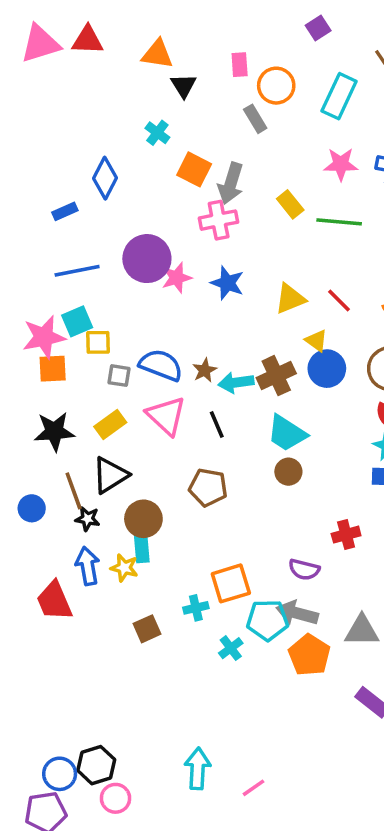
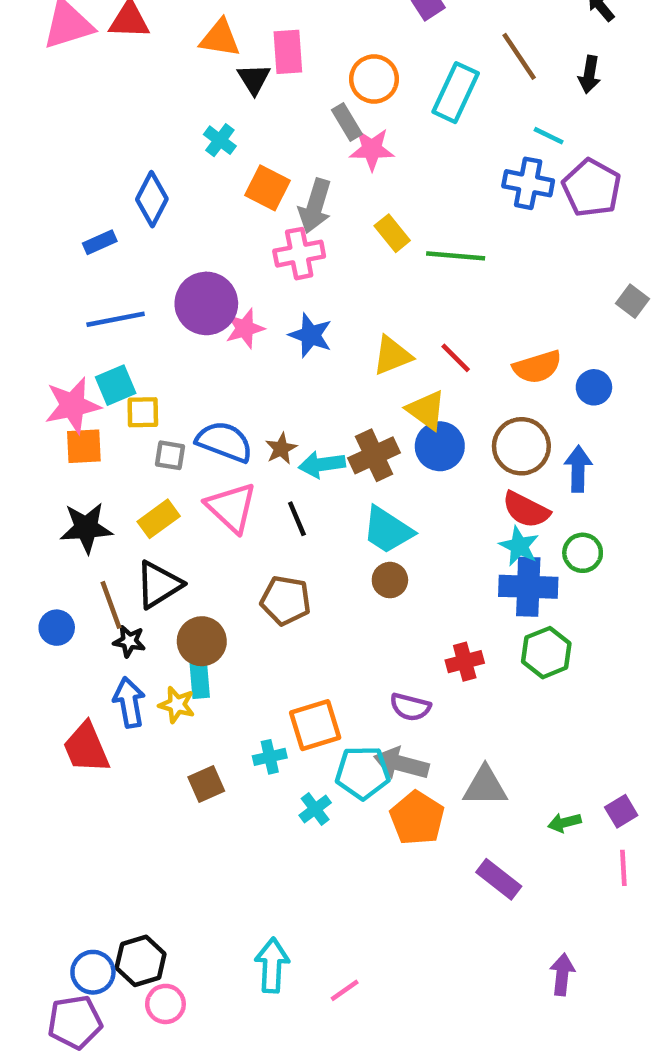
pink rectangle: (240, 65) -> (288, 52), moved, size x1.4
pink star: (341, 164) -> (372, 149), moved
yellow triangle: (316, 341) -> (426, 410), size x1.4

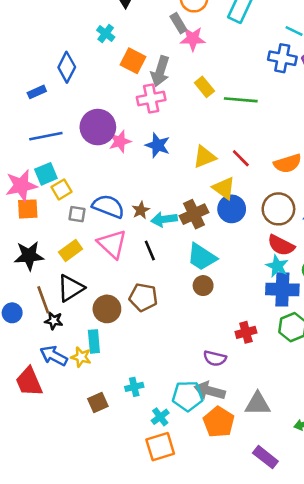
yellow square: (143, 412) -> (61, 189), turned -30
brown circle: (202, 641) -> (107, 309), moved
blue arrow: (129, 702) -> (54, 356), turned -52
orange square: (315, 725) -> (160, 447), moved

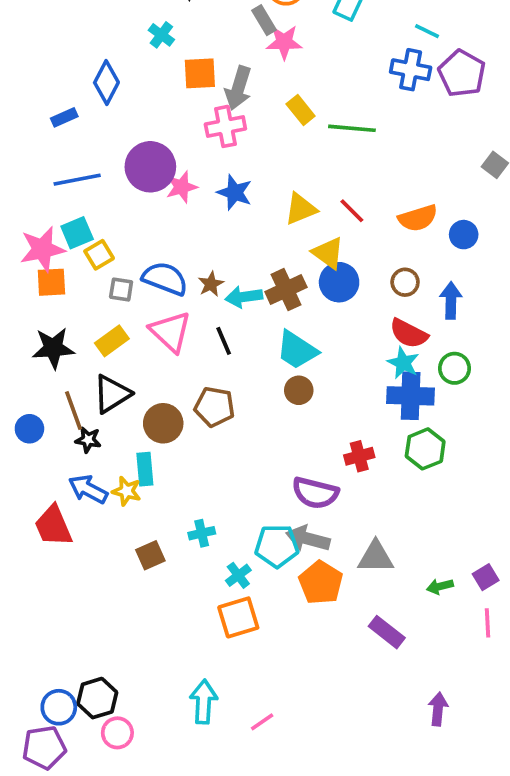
orange square: (133, 61) -> (200, 73), turned -30
brown circle: (278, 209) -> (405, 282), size x0.6
purple semicircle: (215, 358) -> (315, 493), size x1.4

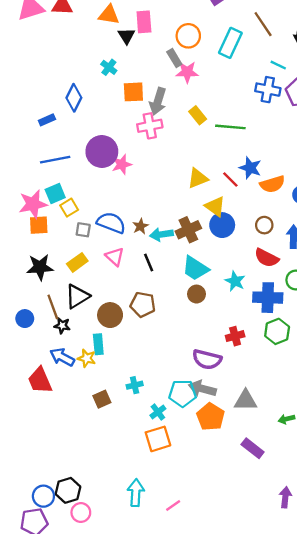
blue star: (235, 192) -> (250, 168), moved
pink triangle: (171, 332) -> (115, 257), size x0.7
cyan star: (403, 363) -> (235, 281), moved

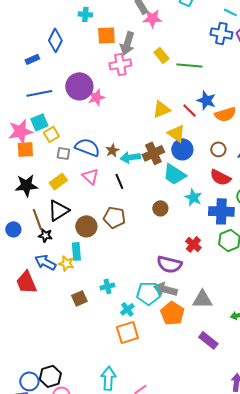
cyan cross: (109, 67) -> (85, 14), turned -32
cyan trapezoid: (195, 268) -> (174, 174), moved
red cross: (235, 336) -> (193, 244), turned -35

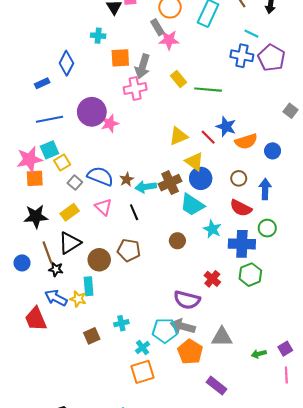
gray square: (63, 153) -> (75, 183), turned 32
purple rectangle: (208, 340) -> (217, 386), moved

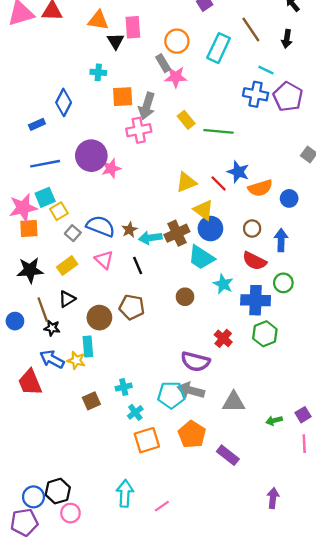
black triangle: (70, 243) -> (67, 299), size x0.7
cyan cross: (143, 347) -> (135, 412), moved
orange pentagon: (190, 352) -> (192, 434), moved

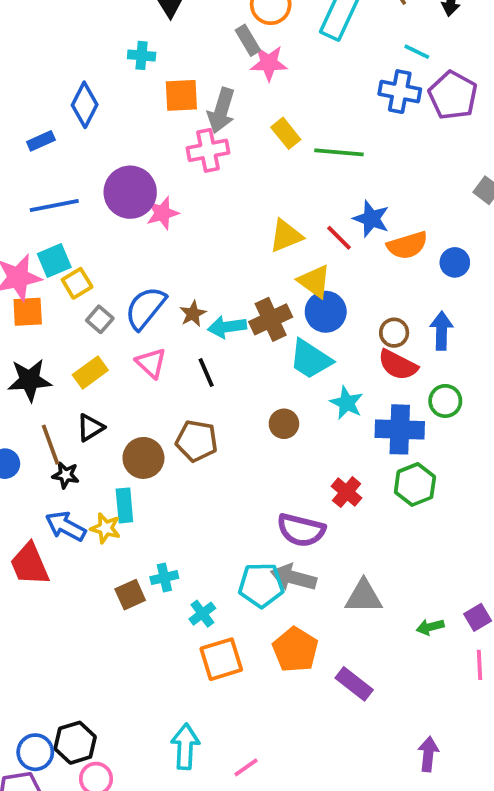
blue semicircle: (101, 226) -> (145, 308), turned -72
brown circle: (252, 229) -> (394, 333), moved
cyan cross: (124, 387) -> (164, 578), moved

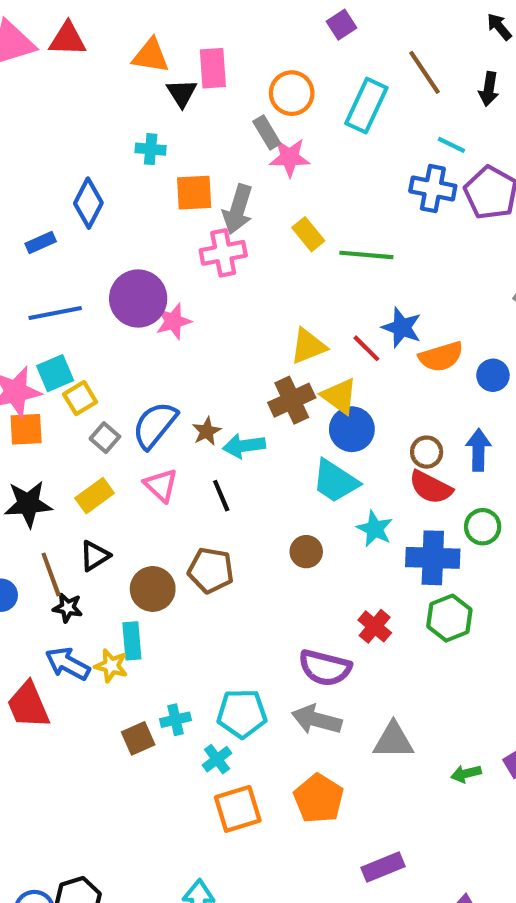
brown cross: (271, 319) -> (292, 400), moved
cyan pentagon: (261, 585) -> (242, 713), moved
purple rectangle: (354, 684) -> (383, 867), moved, turned -60

